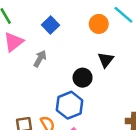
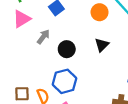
black circle: (83, 78) -> (67, 49), moved

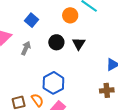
black circle: (67, 49) -> (56, 42), moved

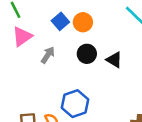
orange circle: (70, 15) -> (83, 22), moved
black triangle: (79, 44) -> (114, 60), turned -40

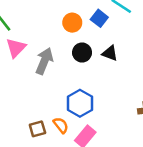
blue square: (60, 21) -> (99, 18), moved
gray arrow: (48, 55) -> (44, 61), size x1.5

